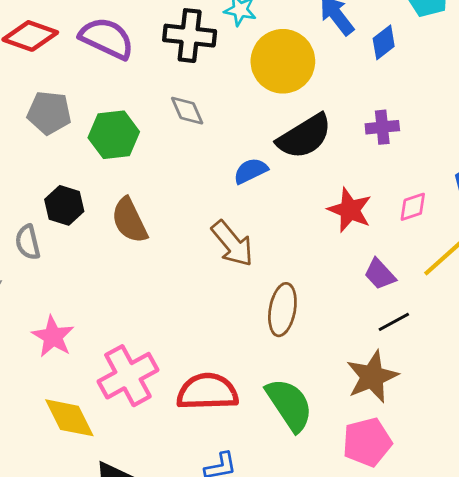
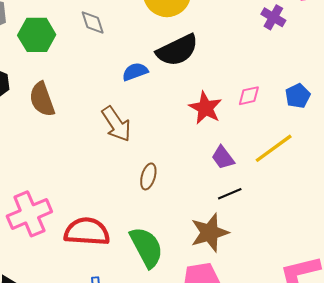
purple cross: (382, 127) -> (273, 17), moved, turned 30
pink diamond: (413, 207) -> (249, 96), moved
brown ellipse: (282, 310) -> (148, 176), size x0.7

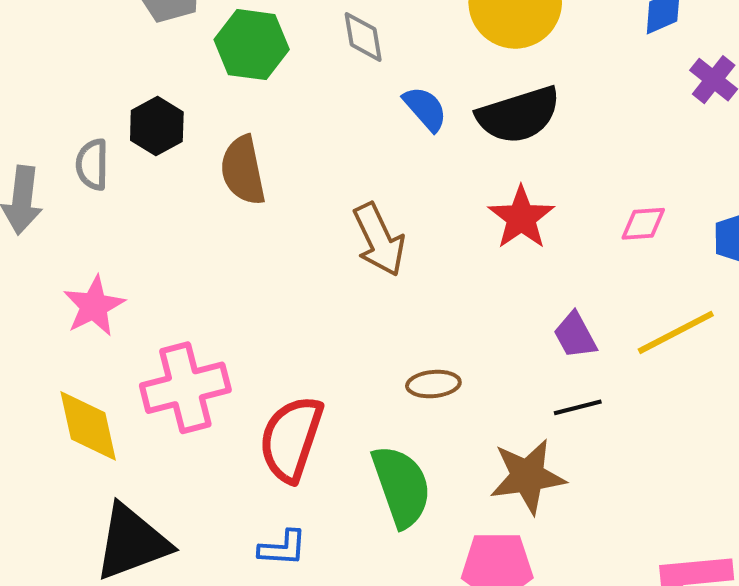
blue semicircle: (135, 72) -> (425, 109), moved, turned 60
red star: (205, 108) -> (521, 218), moved
brown ellipse: (148, 176) -> (433, 384), moved, turned 60
red semicircle: (87, 232) -> (291, 439), turned -84

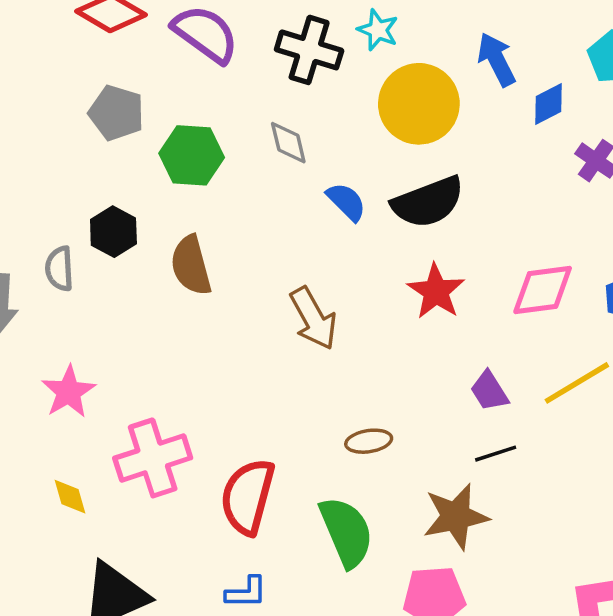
pink diamond: (643, 224) -> (543, 290), size x1.6
yellow diamond: (88, 426) -> (70, 497), size x0.6

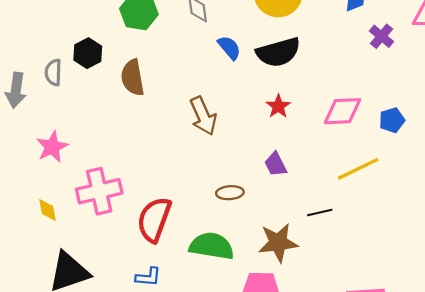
red star: (436, 291) -> (278, 106), size x0.7
purple trapezoid: (489, 391) -> (276, 164), moved
black line: (496, 454) -> (320, 212), moved
green semicircle: (346, 532) -> (212, 246), turned -63

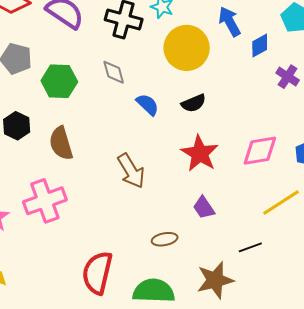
black semicircle: (278, 52) -> (194, 103), size x0.6
red star: (278, 106) -> (200, 153), size x1.6
pink cross: (99, 191) -> (45, 201), moved

